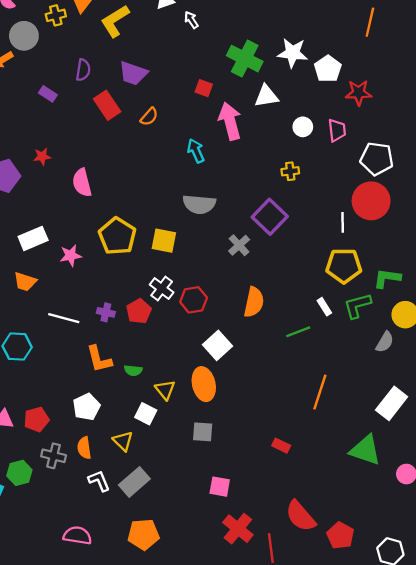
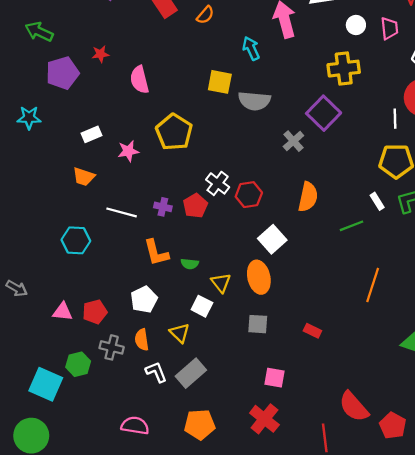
yellow cross: (290, 171) -> (344, 69), size x1.8
white rectangle: (33, 238) -> (91, 134), size x0.7
yellow square: (164, 241) -> (220, 82), moved
red rectangle: (281, 446) -> (312, 331), moved
red cross: (238, 529) -> (264, 419), moved

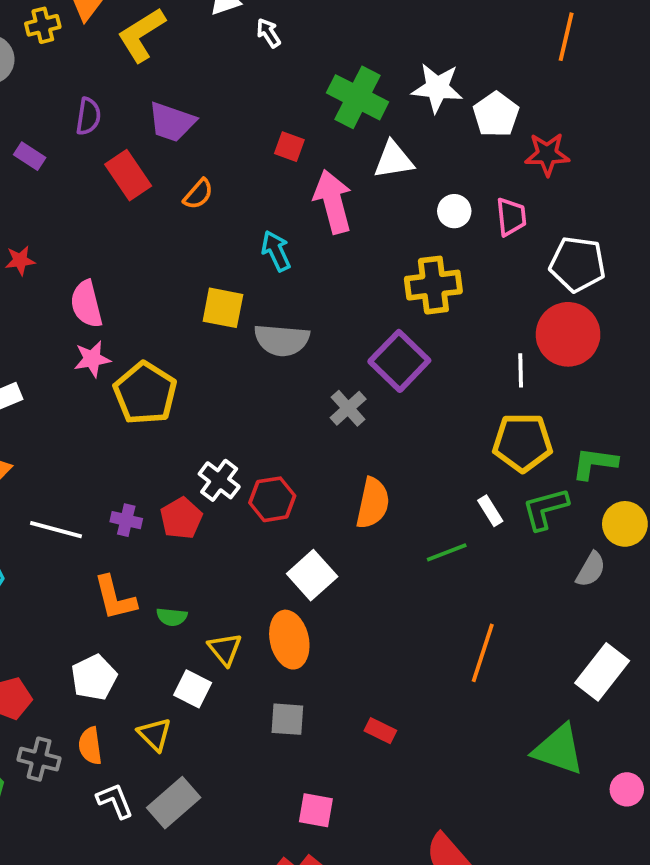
pink star: (128, 151) -> (92, 359), moved

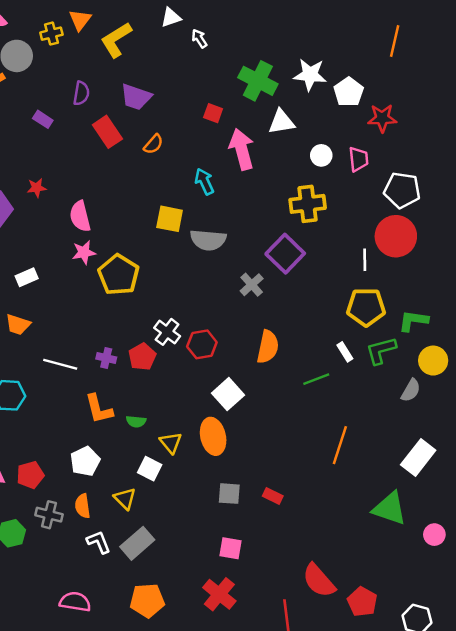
gray square: (287, 719) -> (229, 494), moved

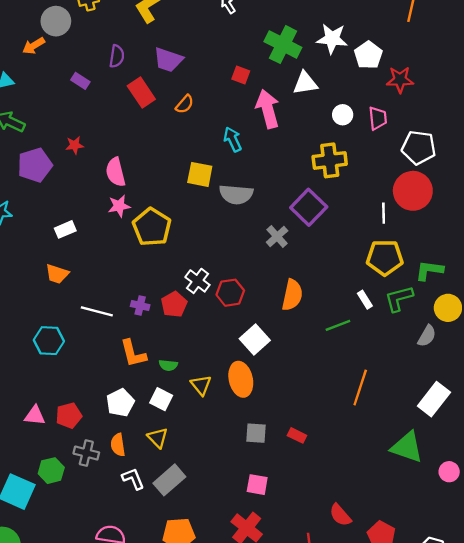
white square: (150, 469) -> (161, 399), moved
red semicircle: (319, 581) -> (340, 515), size x0.7

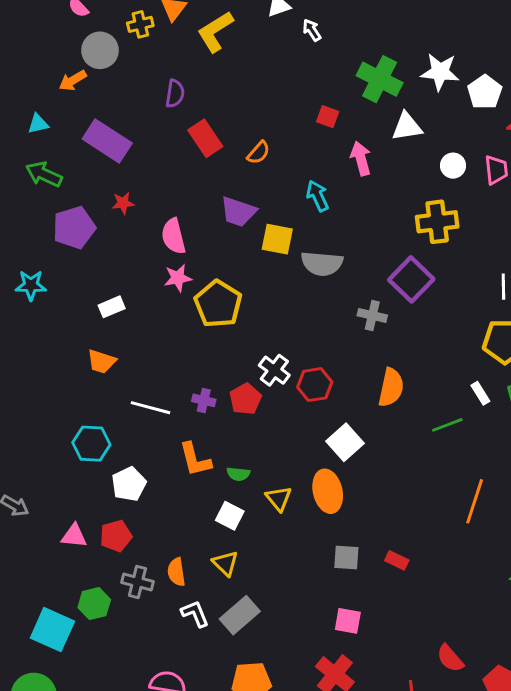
purple trapezoid: (168, 60) -> (238, 212), moved
purple rectangle: (80, 81) -> (107, 141), moved, size x2.0
pink arrow: (268, 109) -> (361, 158), size x0.7
gray cross: (277, 236) -> (372, 315), turned -35
white pentagon: (120, 403) -> (129, 484), moved

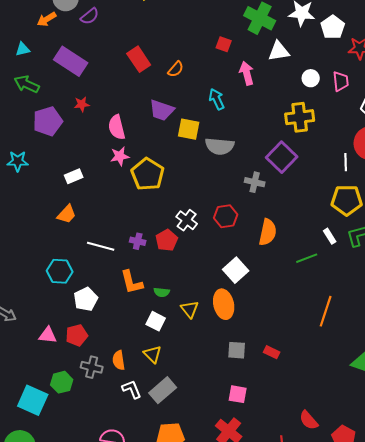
purple semicircle: (175, 94) -> (90, 16), moved, turned 42
orange trapezoid: (101, 362) -> (67, 214), turned -65
red hexagon: (315, 385) -> (226, 216), moved

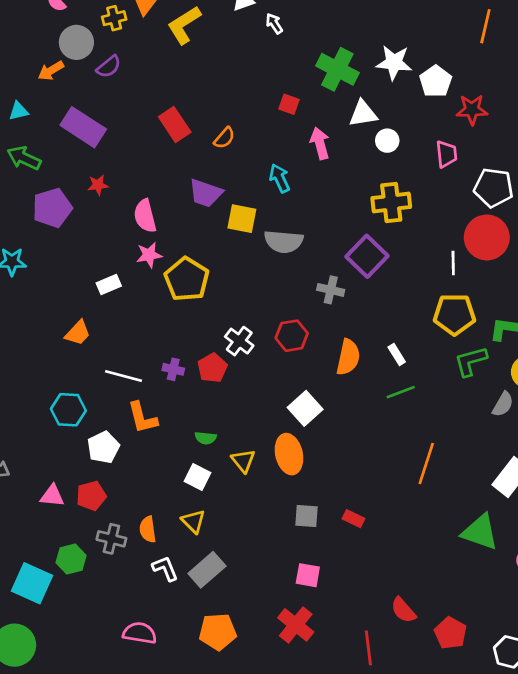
white circle: (311, 78) -> (387, 141), moved
white rectangle: (74, 176) -> (109, 285), moved
white rectangle: (330, 236) -> (397, 355), moved
orange L-shape: (132, 282) -> (142, 418), moved

